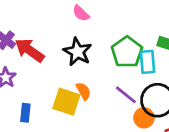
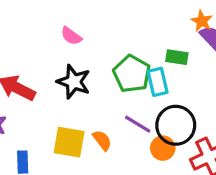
orange semicircle: (83, 91) -> (102, 140), moved

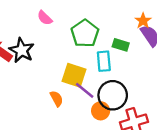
green pentagon: (132, 74) -> (85, 33), moved
black star: (74, 82) -> (22, 50), moved
yellow square: (69, 142) -> (74, 75), moved

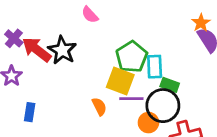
green pentagon: (85, 33) -> (132, 57), moved
green rectangle: (121, 45) -> (170, 85), moved
purple line: (85, 90) -> (131, 99), turned -42

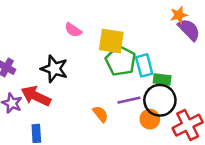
orange star: (201, 23) -> (179, 15), turned 30
red arrow: (37, 50) -> (36, 96), moved
yellow square: (120, 81) -> (111, 41), moved

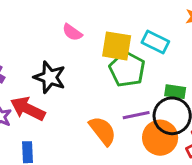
cyan rectangle: (144, 65) -> (155, 42), moved, turned -50
orange semicircle: (100, 114) -> (103, 131), size x1.5
orange circle: (150, 119) -> (160, 138), size x1.5

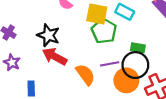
red arrow: (28, 109) -> (55, 56), moved

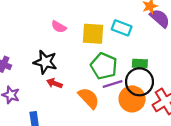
green pentagon: (104, 31) -> (104, 66), moved
red arrow: (55, 56) -> (54, 83), size x0.6

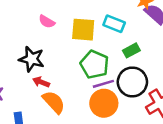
green rectangle: (140, 64) -> (131, 50), moved, turned -32
orange semicircle: (89, 98) -> (54, 102), moved
orange circle: (132, 99) -> (104, 103), moved

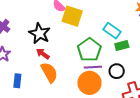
cyan rectangle: (114, 24) -> (112, 31), moved
yellow square: (83, 30) -> (72, 16), moved
black circle: (132, 82) -> (117, 71), size x0.6

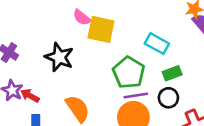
green rectangle: (122, 45) -> (172, 73), moved
red arrow: (43, 54) -> (30, 96), moved

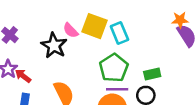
pink semicircle: (82, 17) -> (71, 30), moved
cyan rectangle: (157, 44) -> (119, 33), moved, turned 30

